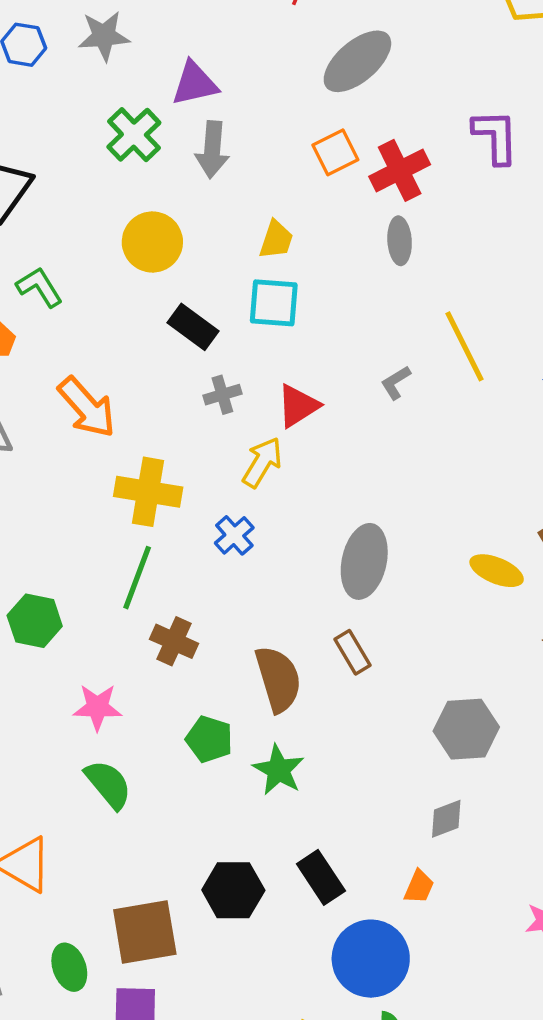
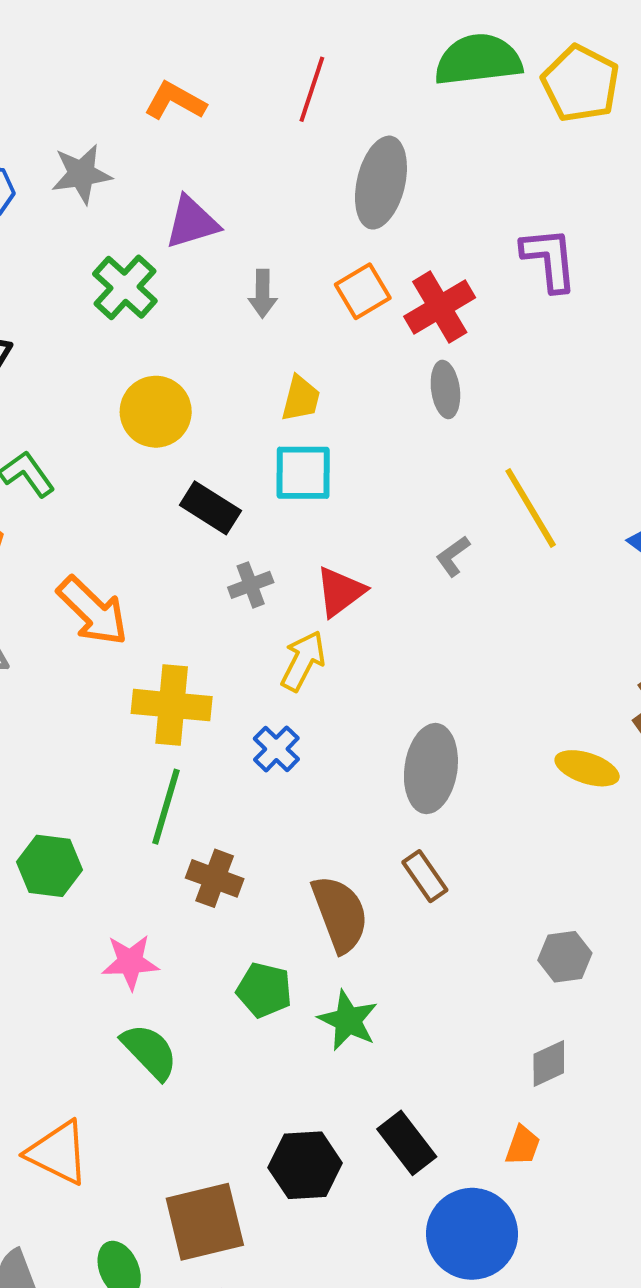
gray ellipse: (357, 61) -> (381, 183), turned -32
gray arrow: (212, 150) -> (263, 294), moved, size x0.7
gray hexagon: (466, 729) -> (565, 957), size x0.7

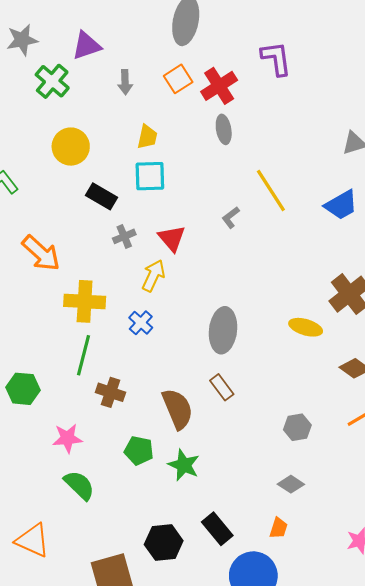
gray star: (81, 174) -> (22, 40), moved
red triangle: (340, 592) -> (172, 238), turned -32
gray diamond: (549, 1064) -> (291, 484), turned 60

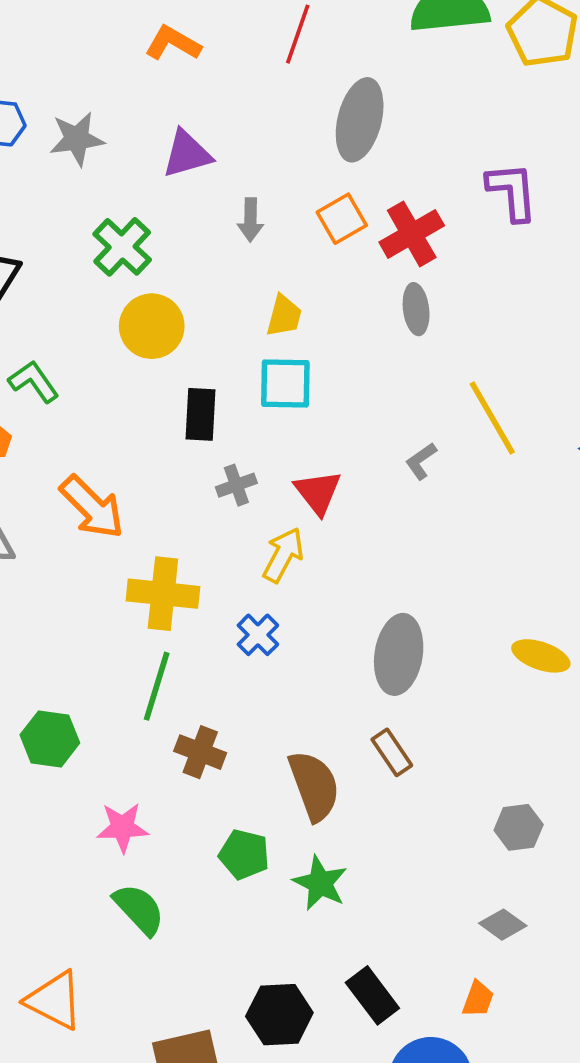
green cross: (52, 81) -> (122, 247), moved
black rectangle: (101, 196) -> (201, 414), turned 60

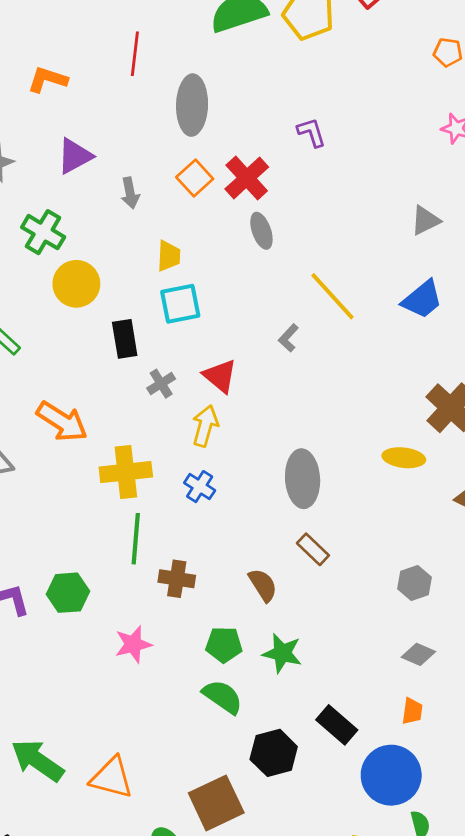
purple L-shape: (512, 192) -> (311, 132), size x0.7
brown semicircle: (314, 786) -> (263, 585), size x0.7
green semicircle: (139, 909) -> (223, 697), moved

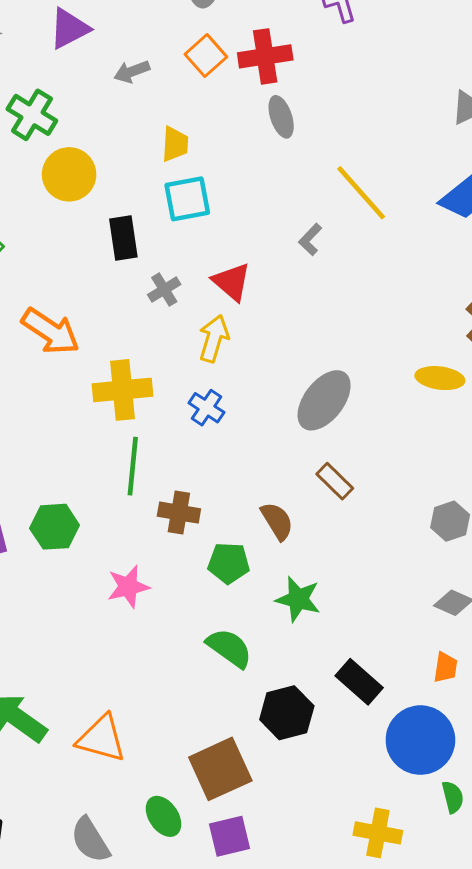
red cross: (247, 178) -> (265, 56), turned 33
gray arrow: (130, 193) -> (132, 72), turned 80
gray ellipse: (303, 479) -> (324, 400), turned 40
green pentagon: (224, 645) -> (229, 563), moved

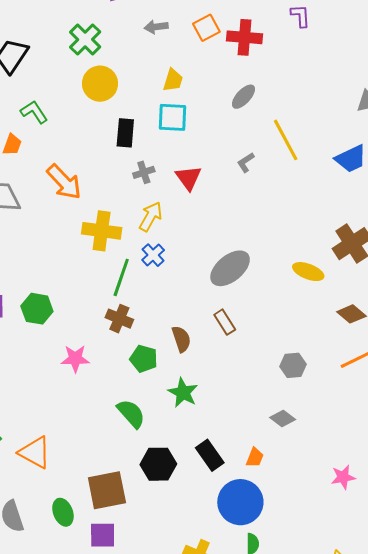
gray ellipse: (281, 117) -> (243, 97), moved, turned 48
yellow arrow: (214, 339) -> (151, 217), moved
green line: (133, 466) -> (121, 277), moved
orange trapezoid: (446, 667) -> (255, 458), moved

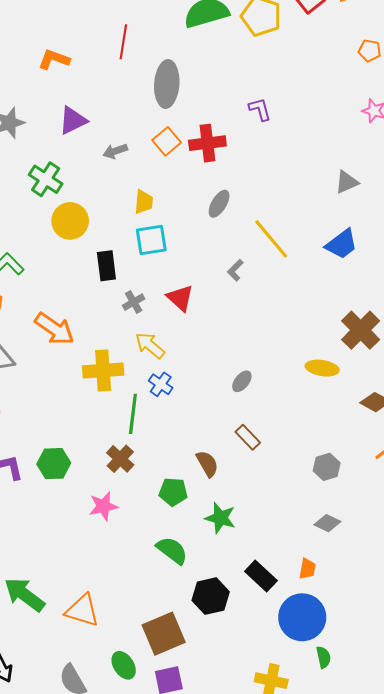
yellow arrow: (151, 217) -> (150, 346), turned -68
gray ellipse: (230, 268) -> (242, 381), size x0.5
brown cross: (119, 319) -> (120, 459), moved, turned 32

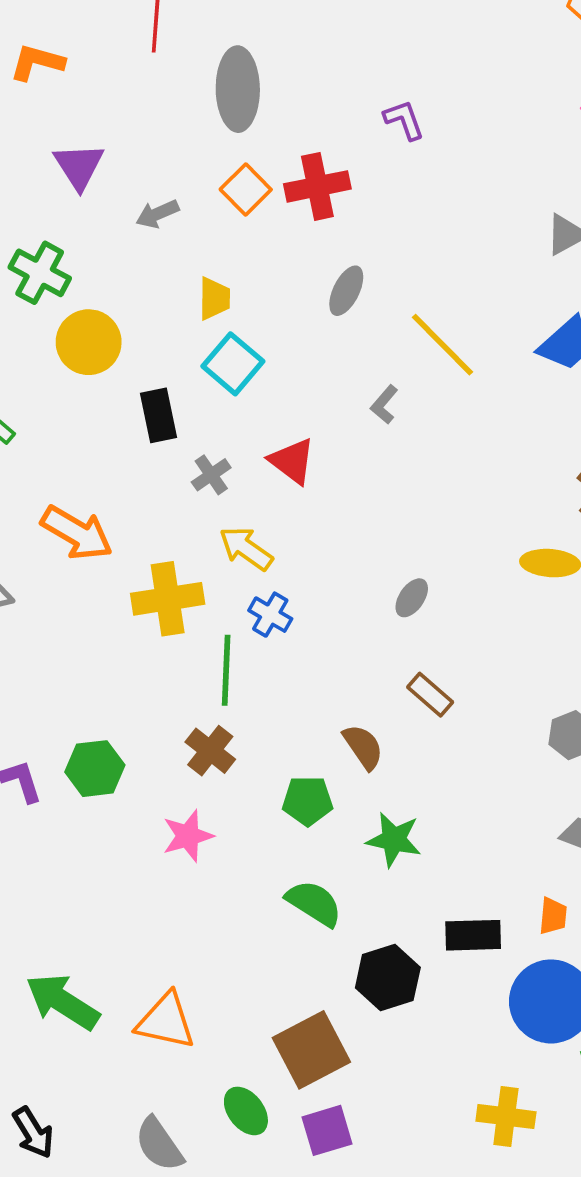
purple triangle: (73, 120) -> (79, 166), turned -32
cyan square: (151, 240) -> (233, 364), turned -36
black rectangle: (261, 576) -> (473, 935), turned -40

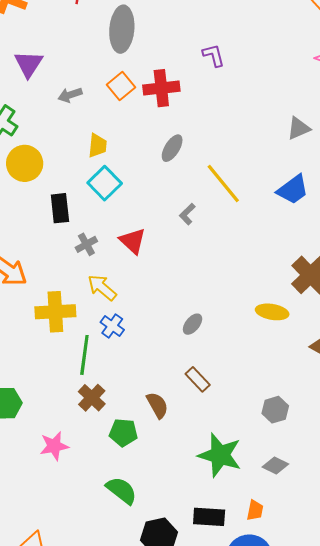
brown cross: (210, 751) -> (92, 398), moved
green star: (394, 840) -> (220, 455), moved, size x1.4

